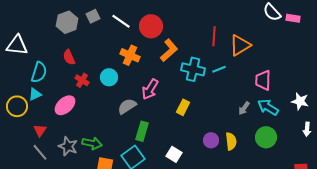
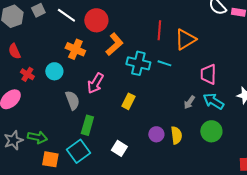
cyan line: (219, 69) -> (164, 63), turned 40
gray semicircle: (127, 106) -> (72, 100), turned 102
gray star: (68, 146) -> (13, 140), turned 30

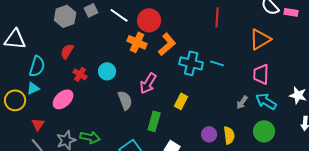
red line: (159, 30) -> (217, 17), moved
orange triangle: (185, 39) -> (260, 39), moved
orange cross: (75, 49) -> (137, 42), moved
red semicircle: (14, 51) -> (67, 51), turned 56
green rectangle: (87, 125) -> (154, 121), moved

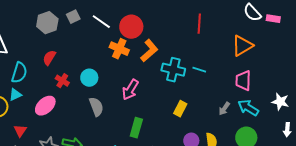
gray semicircle: (125, 100) -> (96, 107), moved
yellow rectangle: (181, 101) -> (180, 109), moved

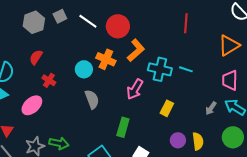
orange cross: (119, 49) -> (106, 59), moved
cyan circle: (89, 78) -> (84, 69), moved
pink arrow: (130, 90) -> (135, 89), moved
gray semicircle: (96, 107) -> (92, 99), moved

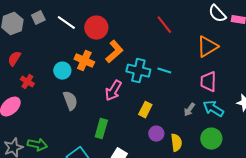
red line: (186, 23) -> (164, 25), turned -42
purple circle: (178, 140) -> (156, 134), moved

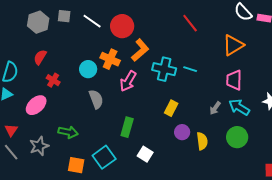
gray square: (38, 18) -> (64, 16), turned 32
pink arrow: (113, 91) -> (128, 81), moved
green arrow: (37, 145) -> (68, 132), moved

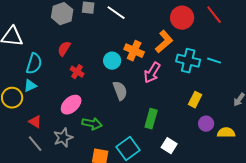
red circle: (122, 26) -> (182, 18), moved
pink ellipse: (36, 105) -> (71, 105), moved
red triangle: (11, 130) -> (35, 122), turned -32
yellow semicircle: (202, 141) -> (226, 133), turned -84

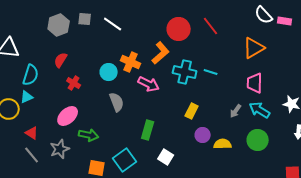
pink arrow: (152, 73) -> (149, 84), turned -95

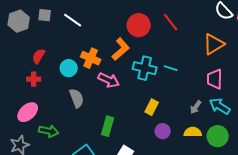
red semicircle: (61, 60) -> (39, 56), moved
red cross: (74, 83) -> (34, 79), turned -32
yellow semicircle: (223, 144) -> (193, 132), moved

